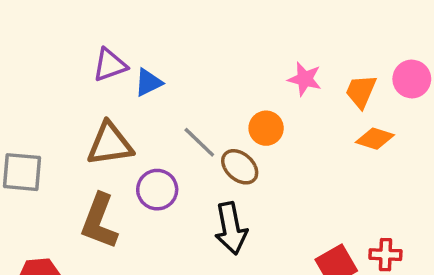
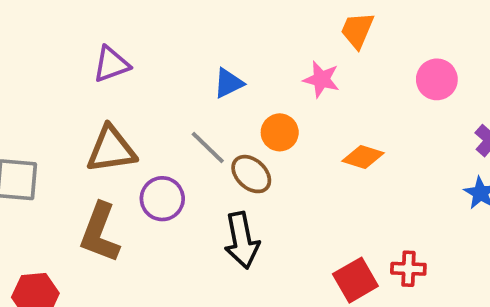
blue triangle: (148, 83) -> (229, 83), moved
orange trapezoid: (361, 91) -> (357, 30), moved
orange diamond: (375, 139) -> (363, 157), moved

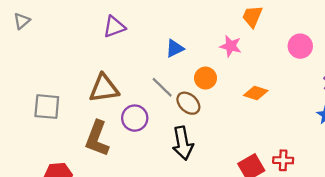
purple triangle: (111, 64) -> (114, 27), moved

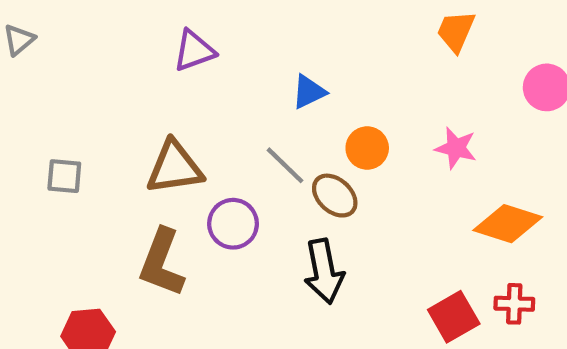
pink star: (231, 46) -> (456, 148), moved
orange diamond: (256, 93) -> (508, 224), moved, size x1.4
gray square: (47, 107) -> (64, 176), moved, size x0.7

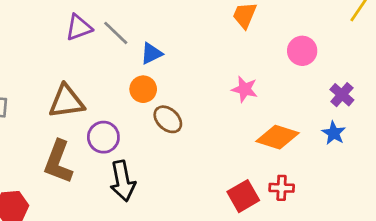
orange circle: (367, 148) -> (143, 89), moved
gray line: (285, 165) -> (116, 33), moved
black arrow: (324, 271) -> (123, 181), moved

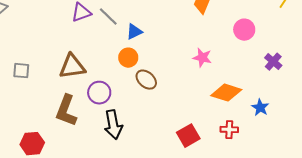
blue star: (334, 133) -> (260, 108), moved
red square: (243, 196) -> (188, 136), moved

